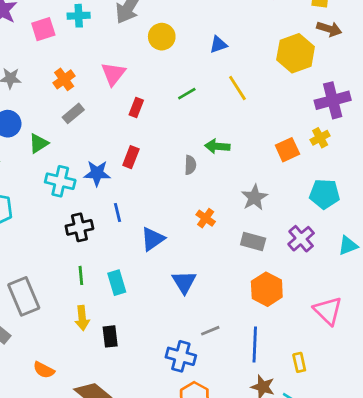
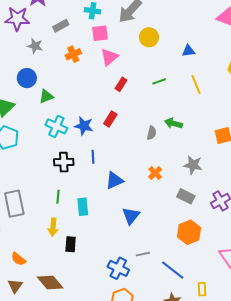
pink square: (43, 29) -> (100, 33), moved
gray rectangle: (73, 113) -> (61, 26), moved
gray star: (254, 197) -> (193, 165), turned 30
blue line: (255, 345) -> (173, 270), turned -65

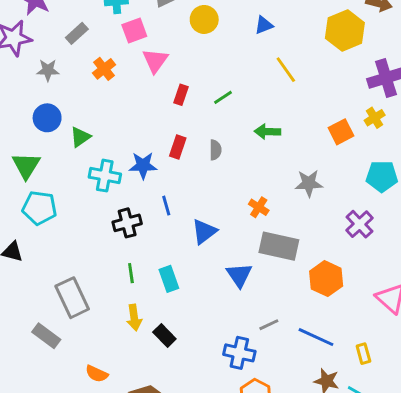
green line: (159, 81) -> (223, 97), moved
gray semicircle: (152, 133) -> (215, 150), moved
gray rectangle: (186, 196) -> (279, 246), moved, size x1.5
black rectangle: (71, 244) -> (164, 335), turned -35

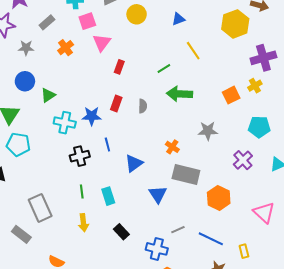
green line: (223, 97) -> (164, 68), moved
green arrow: (267, 132) -> (179, 94), size x1.4
black rectangle: (164, 335) -> (121, 232), moved

